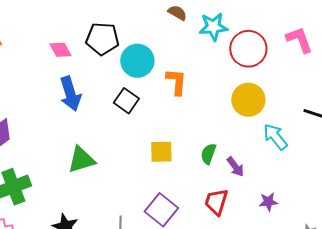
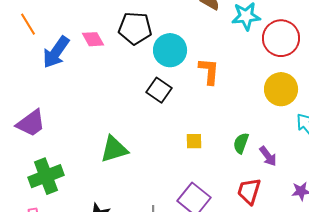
blue arrow: (70, 94) -> (56, 52), moved, turned 52
yellow square: (161, 152) -> (194, 141), size x0.7

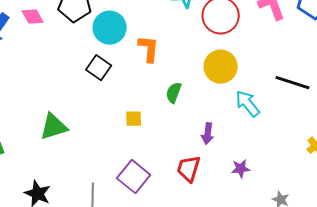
green semicircle: (241, 143) -> (174, 93), moved
purple arrow: (268, 156) -> (208, 134), turned 45

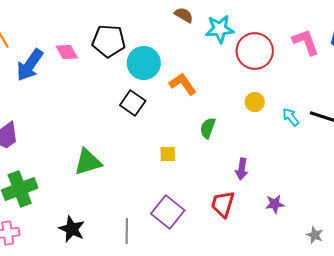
orange L-shape: (149, 49) -> (183, 84), turned -40
yellow circle: (221, 67) -> (255, 102), size x0.6
cyan arrow: (248, 104) -> (291, 117), moved, size x0.7

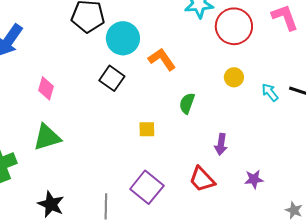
pink diamond: (67, 52) -> (46, 88), moved, turned 45
green triangle: (88, 162) -> (47, 137), moved
red trapezoid: (223, 204) -> (202, 179), turned -60

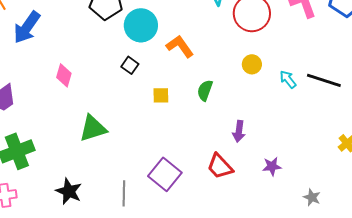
black square: (112, 78) -> (130, 65), size x0.7
yellow square: (147, 129) -> (161, 95), moved
green triangle: (47, 137) -> (93, 128), moved

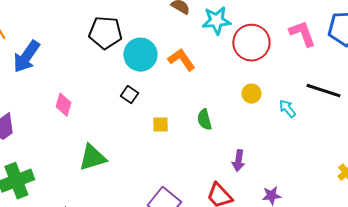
orange L-shape: (180, 46) -> (181, 60), moved
black line: (324, 80) -> (323, 91), moved
green semicircle: (205, 90) -> (204, 120), turned -35

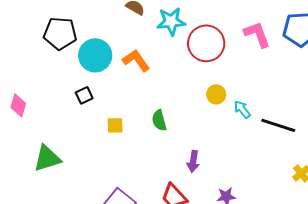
black line: (323, 91) -> (278, 125), moved
yellow circle: (251, 94) -> (216, 94), moved
black square: (129, 95) -> (84, 95), turned 30

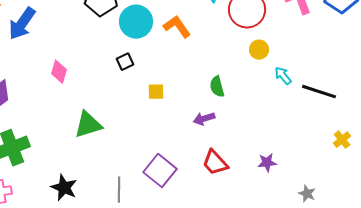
yellow circle: (216, 94) -> (259, 50), moved
green semicircle: (159, 120) -> (217, 87), moved
purple arrow: (193, 161) -> (204, 119), moved, turned 65

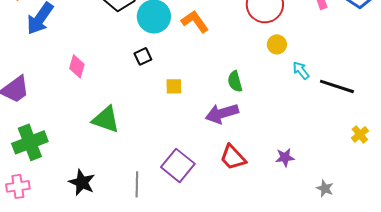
purple arrow: (204, 119) -> (222, 113), size x1.5
green triangle: (88, 125) -> (106, 119), turned 36

